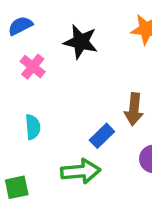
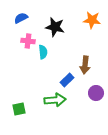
pink cross: (33, 67) -> (28, 41), turned -32
cyan semicircle: (33, 127) -> (43, 52), moved

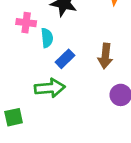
blue rectangle: (67, 80) -> (65, 59), moved
green arrow: (55, 100) -> (50, 88), moved

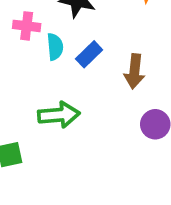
blue rectangle: (65, 59) -> (89, 54), moved

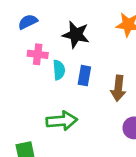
blue rectangle: (89, 54) -> (84, 76), turned -36

